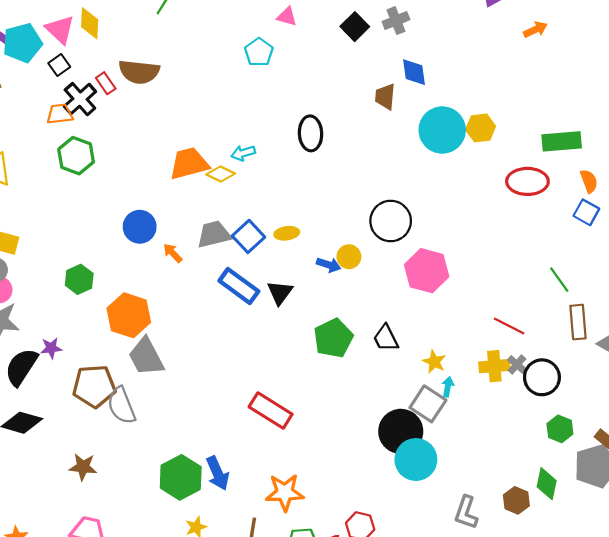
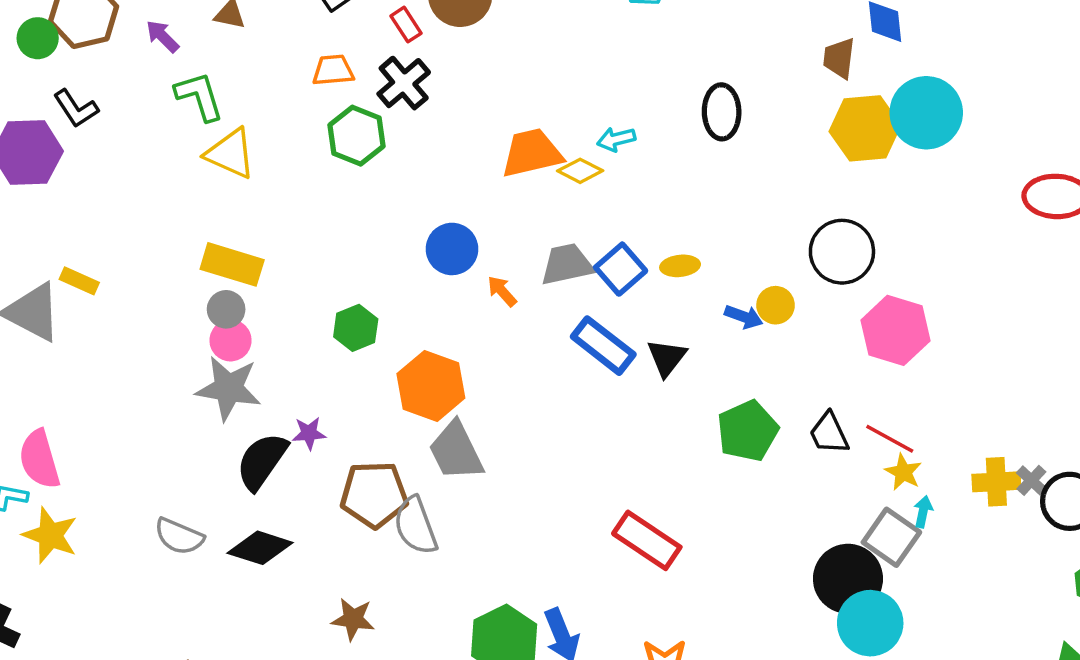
black cross: (80, 99) -> (404, 83), moved
yellow hexagon: (481, 128) -> (865, 128), moved, size x1.5
red line: (509, 326) -> (890, 439), moved

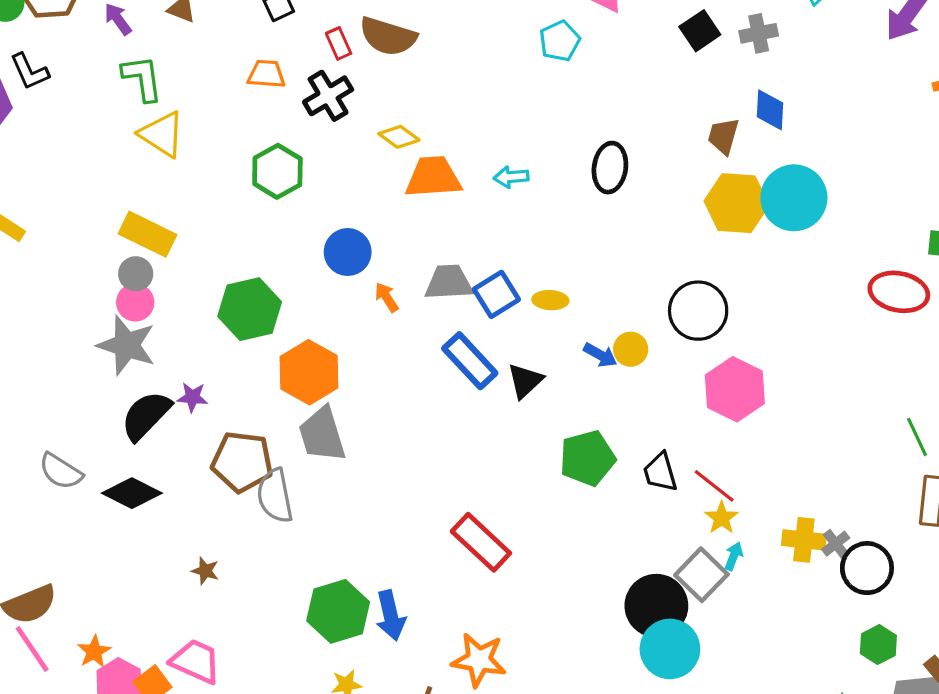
green hexagon: (357, 136) -> (277, 171), moved
yellow diamond: (580, 171) -> (399, 137), moved
green hexagon: (356, 328) -> (250, 309), size x1.5
brown star: (353, 619) -> (205, 571), size x0.7

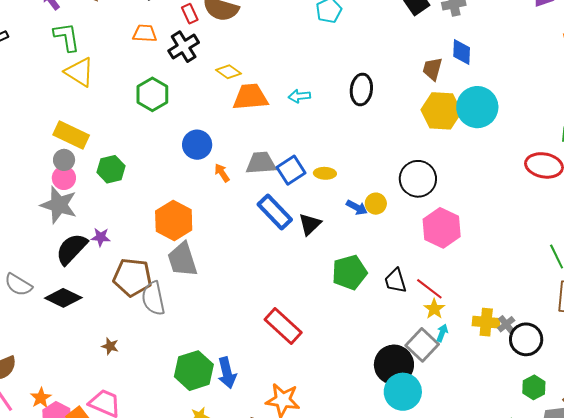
green hexagon: (250, 309) -> (111, 169), moved, size x0.7

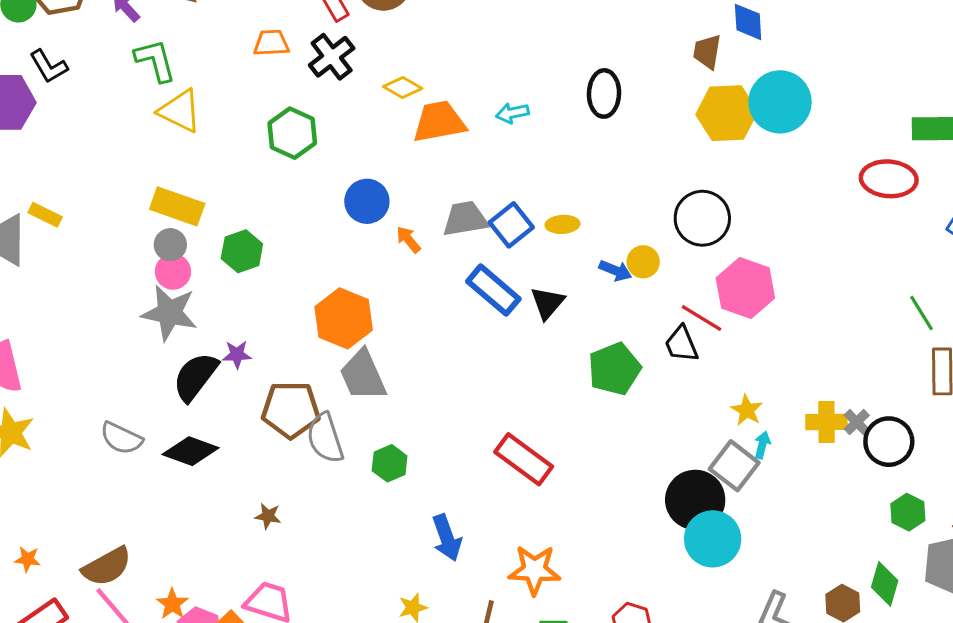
black trapezoid: (395, 281) -> (681, 344), moved
red line: (429, 289) -> (702, 318), moved
green hexagon: (194, 371) -> (390, 463), moved, size x0.6

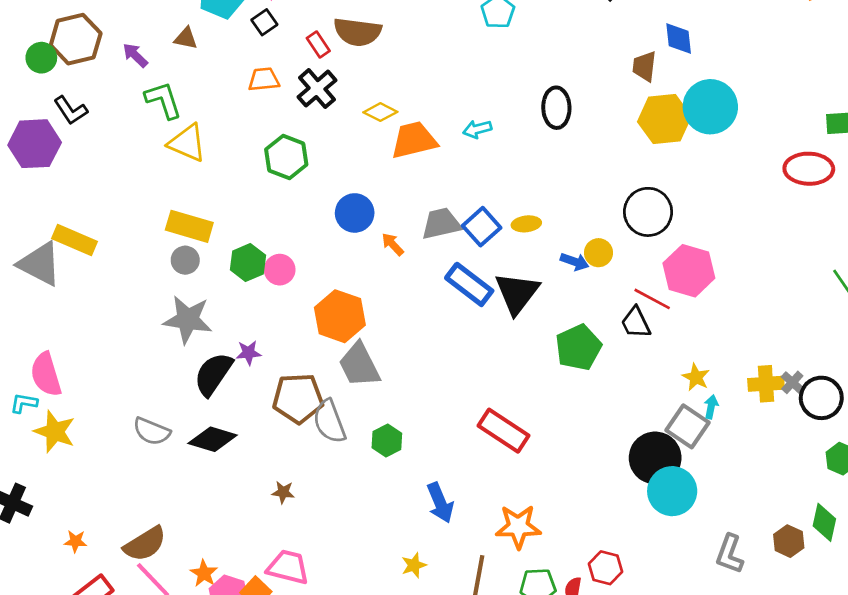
yellow rectangle: (45, 215) -> (75, 240), size x1.5
pink circle: (173, 272) -> (280, 270), moved
black triangle: (548, 303) -> (517, 293), size x1.5

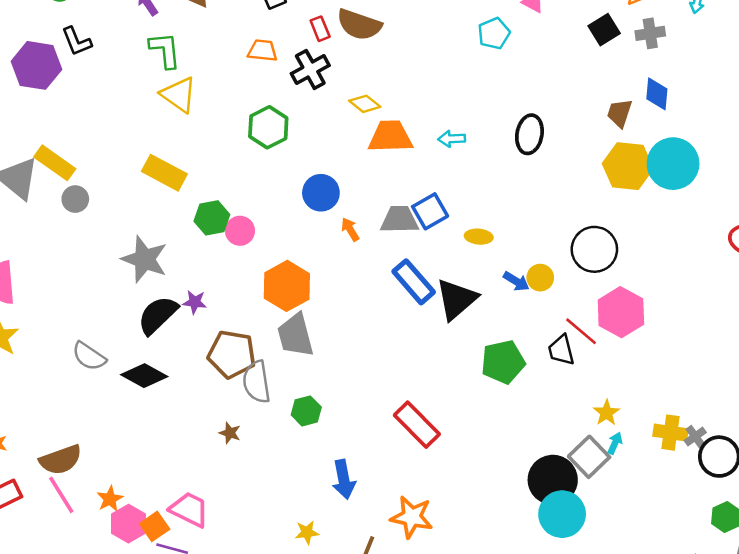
blue square: (482, 227) -> (430, 211), moved
gray circle: (185, 260) -> (75, 199), moved
brown star: (283, 492) -> (230, 433), moved

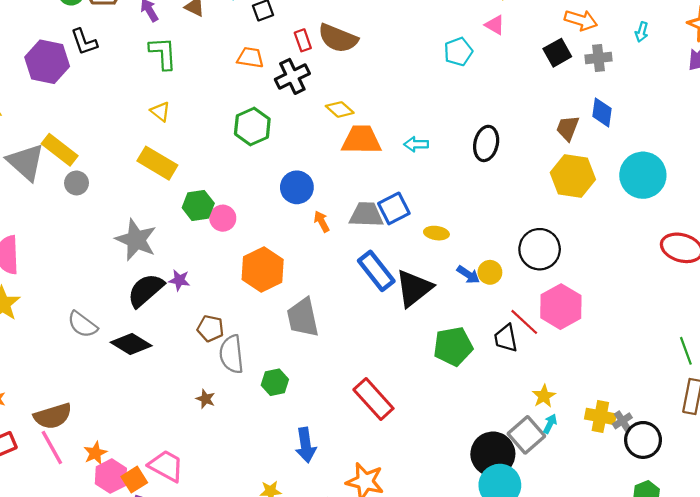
yellow triangle: (179, 95) -> (160, 112), moved, size x0.6
cyan circle: (673, 164) -> (643, 175), moved
gray trapezoid: (295, 335) -> (303, 318), moved
brown pentagon: (232, 354) -> (210, 328), size x0.6

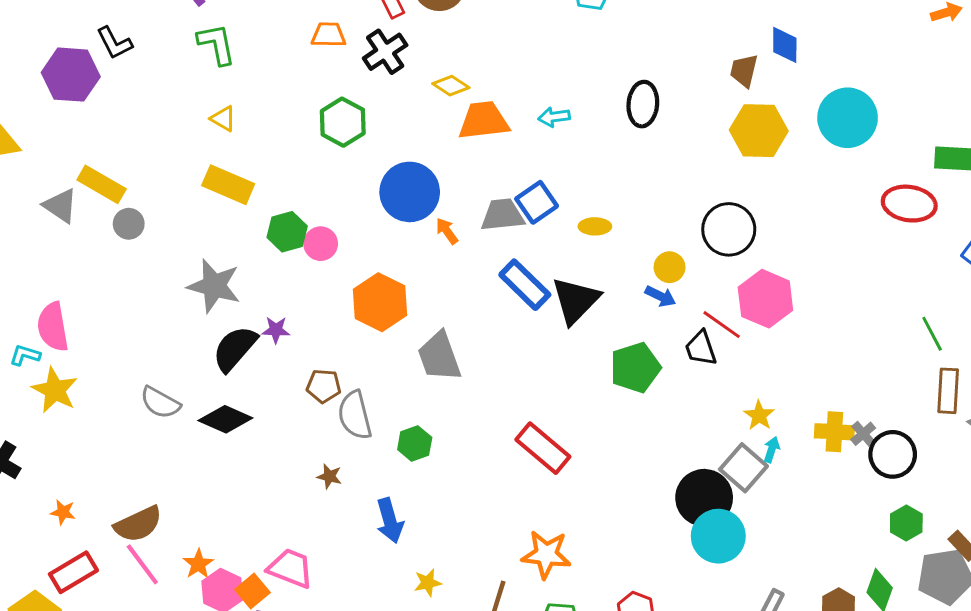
gray triangle: (26, 162) -> (61, 206), size x0.7
blue circle: (297, 187) -> (410, 192), size x1.4
blue arrow: (468, 275) -> (660, 296), moved
blue arrow: (306, 445) -> (390, 521), moved

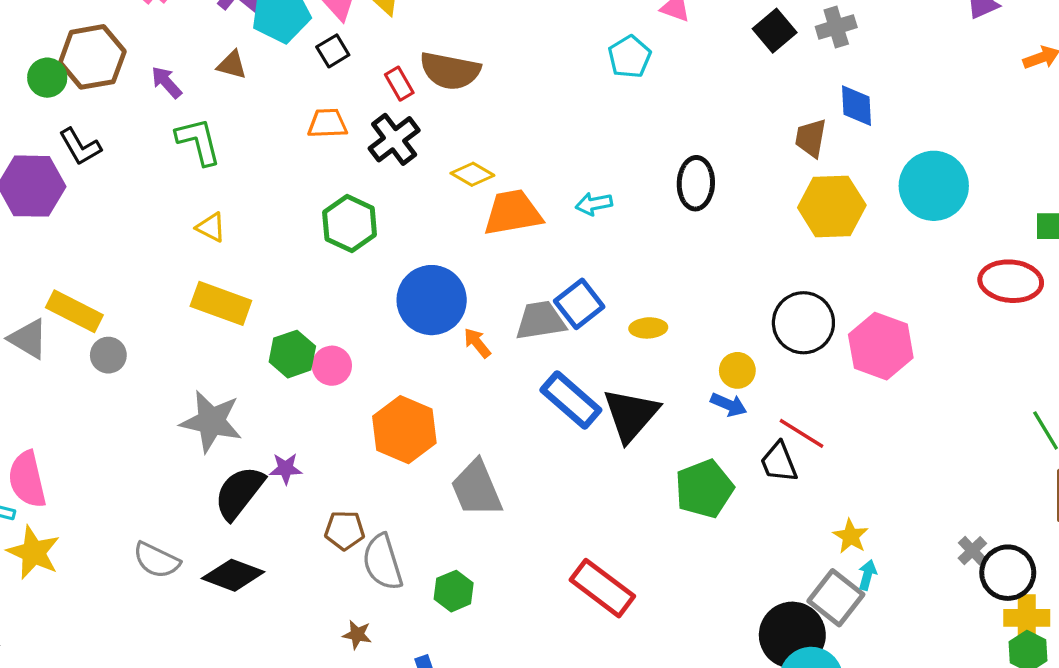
pink hexagon: (765, 299) -> (881, 346), moved
yellow cross: (834, 432) -> (1027, 618), moved

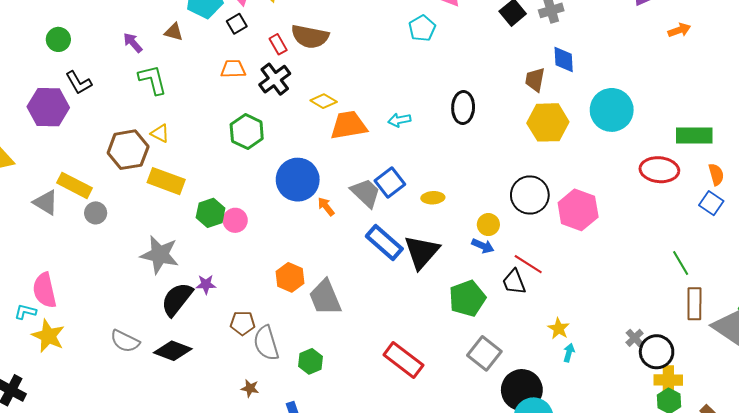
brown hexagon: (92, 57) -> (128, 150), moved
gray trapezoid: (541, 321) -> (366, 193), turned 52
orange hexagon: (404, 430) -> (290, 277), moved, size x0.7
gray square: (836, 598) -> (484, 353), moved

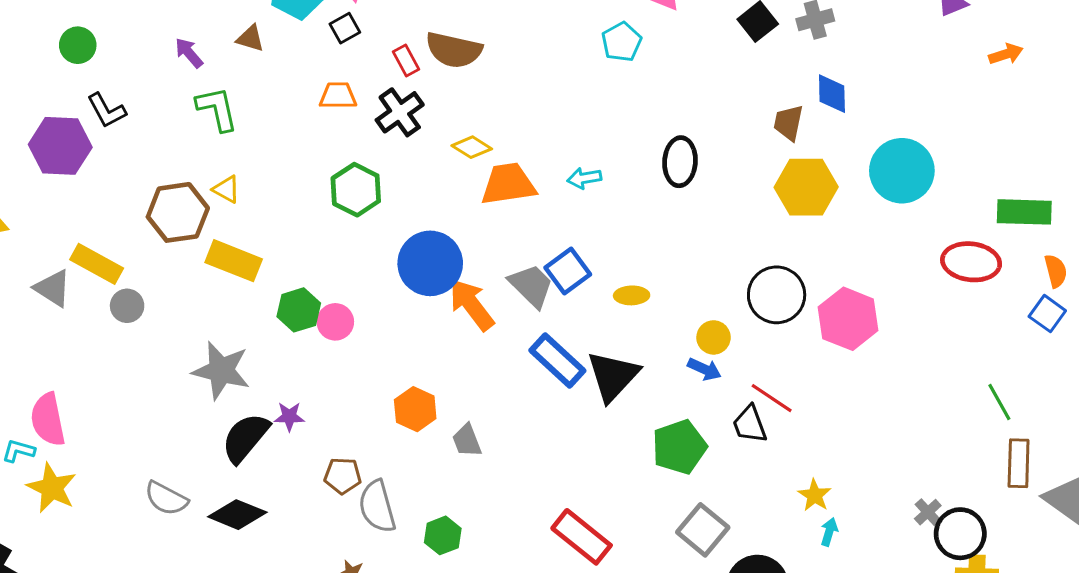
orange arrow: (326, 207) -> (472, 305), size x1.8
gray trapezoid: (325, 298) -> (467, 441), size x0.6

